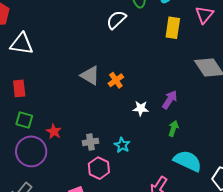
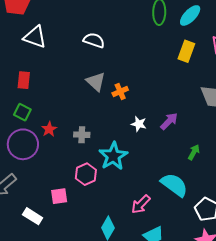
white semicircle: (116, 20) -> (94, 40), moved, turned 50
green arrow: (173, 128) -> (194, 152), moved
gray cross: (90, 142) -> (82, 135), moved
cyan star: (122, 145) -> (113, 156), size x1.8

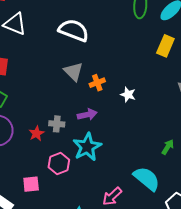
white semicircle: (94, 40) -> (74, 30), size x1.4
purple arrow: (169, 121) -> (87, 115), moved, turned 30
white star: (139, 124) -> (128, 95), moved
red star: (49, 129) -> (36, 133), moved

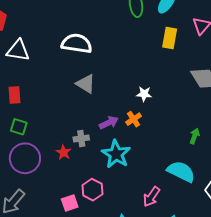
orange cross: (97, 83) -> (134, 119), moved
pink hexagon: (59, 163) -> (92, 190), moved

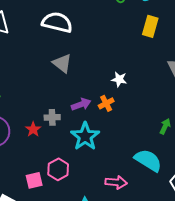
pink arrow: (151, 197) -> (116, 182), turned -125

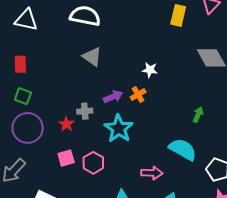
pink square: (34, 180) -> (66, 158), moved

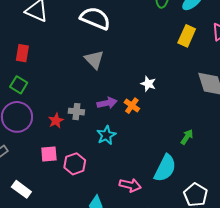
orange cross: (138, 94) -> (132, 106), turned -35
cyan star: (119, 128) -> (106, 135), size x0.7
cyan semicircle: (183, 149) -> (165, 168), turned 76

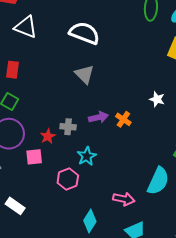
white star: (148, 84) -> (157, 99), moved
cyan star: (106, 135) -> (87, 156), moved
pink square: (49, 154) -> (34, 157), moved

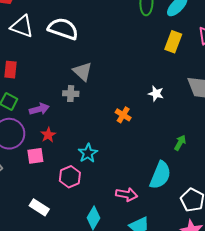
white semicircle: (84, 33) -> (63, 29), moved
purple arrow: (98, 117) -> (39, 109), moved
gray cross: (68, 127) -> (71, 94), moved
white rectangle: (15, 206) -> (39, 207), moved

